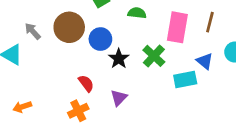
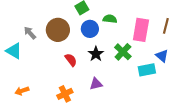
blue circle: (100, 39) -> (90, 29), moved
red semicircle: (86, 83) -> (71, 60), moved
purple triangle: (119, 98) -> (96, 84), turned 32

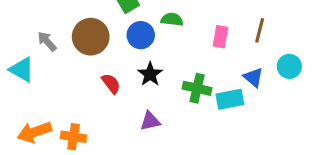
pink rectangle: (141, 30) -> (220, 37), size x0.6
green cross: (123, 52) -> (197, 88), moved, turned -30
orange arrow: (22, 91) -> (34, 132), size x1.5
orange cross: (65, 94) -> (73, 137), moved, turned 35

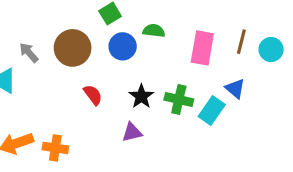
pink rectangle: (220, 37) -> (202, 48), size x1.5
cyan circle: (289, 66) -> (271, 49), moved
black star: (150, 74) -> (141, 96), moved
cyan rectangle: (230, 99) -> (212, 110), turned -44

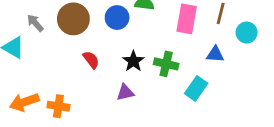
cyan circle: (271, 49) -> (247, 33), moved
blue triangle: (235, 89) -> (215, 54), turned -36
cyan rectangle: (212, 110) -> (196, 88), moved

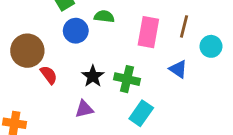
brown circle: (73, 19) -> (27, 51), moved
blue triangle: (215, 54) -> (178, 69), turned 30
cyan rectangle: (196, 88) -> (141, 113), moved

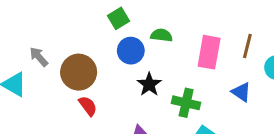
red semicircle: (49, 75) -> (88, 106), moved
black star: (93, 76) -> (149, 84), moved

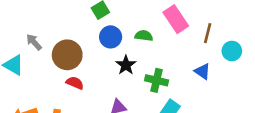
green semicircle: (161, 35) -> (144, 36), moved
pink rectangle: (209, 52) -> (176, 19), moved, turned -44
red semicircle: (88, 106) -> (75, 83), turned -30

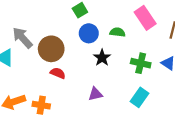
gray arrow: (34, 42) -> (22, 38), size x1.5
green cross: (157, 80) -> (141, 63), moved

